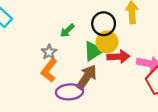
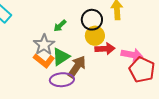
green triangle: (93, 51) -> (61, 57), moved
gray star: (49, 52) -> (44, 45), size x1.5
orange L-shape: (49, 70) -> (44, 61), turned -90

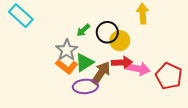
black circle: (92, 20) -> (107, 32), moved
red arrow: (105, 49) -> (122, 62), moved
pink arrow: (132, 55) -> (139, 69), moved

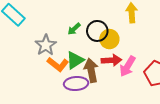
gray star: (67, 50) -> (46, 45), moved
pink arrow: (139, 69) -> (128, 66), turned 110
brown arrow: (101, 73) -> (91, 70), turned -45

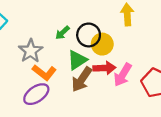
green triangle: (75, 60) -> (77, 60), moved
brown arrow: (91, 70) -> (82, 79), turned -135
purple ellipse: (76, 84) -> (36, 94), moved, turned -30

